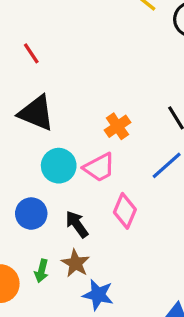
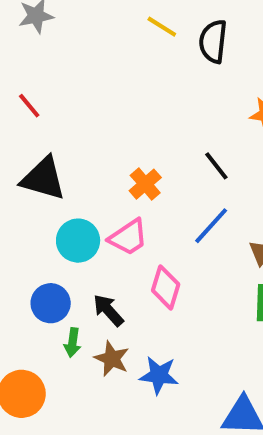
green arrow: (41, 271) -> (73, 342), moved
blue star: (98, 295) -> (159, 375), moved

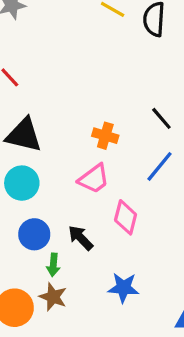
orange cross: (145, 184) -> (105, 136), turned -30
cyan circle: (78, 241) -> (22, 183), moved
brown star: (112, 359) -> (53, 297), moved

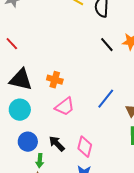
black line: (161, 118) -> (107, 45), moved
orange cross: (105, 136) -> (55, 80), moved
pink diamond: (126, 217) -> (85, 147), moved

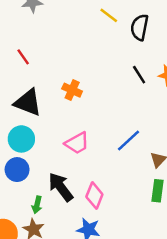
orange cross: (55, 80) -> (72, 90), moved
blue circle: (28, 142) -> (17, 170), moved
black arrow: (57, 144) -> (61, 187), size x1.4

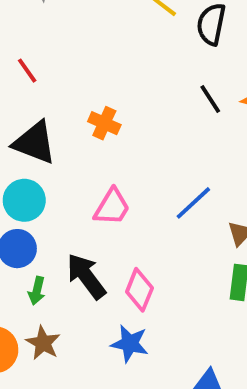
pink trapezoid: (77, 143) -> (112, 207), turned -30
green arrow: (37, 205) -> (37, 291), moved

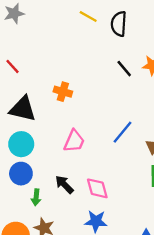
black arrow: (86, 276) -> (64, 185), size x0.7
pink diamond: (139, 290) -> (97, 188), turned -30

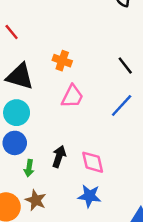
black line: (124, 69) -> (125, 66), moved
pink trapezoid: (74, 141) -> (72, 96), moved
black arrow: (64, 185) -> (59, 157), turned 60

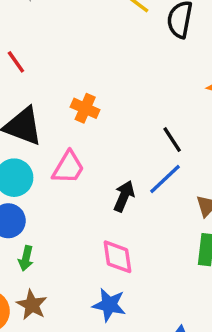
black line: (125, 66) -> (172, 140), moved
pink trapezoid: (72, 96) -> (68, 167), moved
black arrow: (59, 157) -> (124, 196), moved

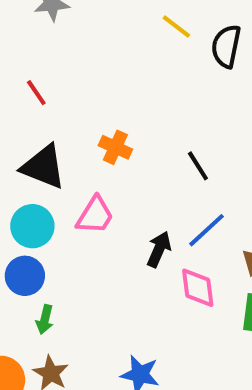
black line: (172, 140) -> (198, 166), moved
pink diamond: (117, 257) -> (198, 288), moved

